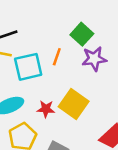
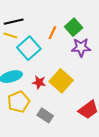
orange line: (57, 57) -> (52, 33), moved
cyan square: (28, 67) -> (29, 48), turned -35

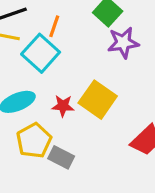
orange line: (52, 33) -> (54, 26), moved
gray rectangle: (45, 115) -> (61, 157), moved

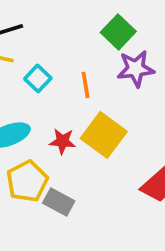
orange line: (54, 26) -> (86, 85), moved, turned -30
cyan square: (41, 53) -> (38, 78), size x0.6

